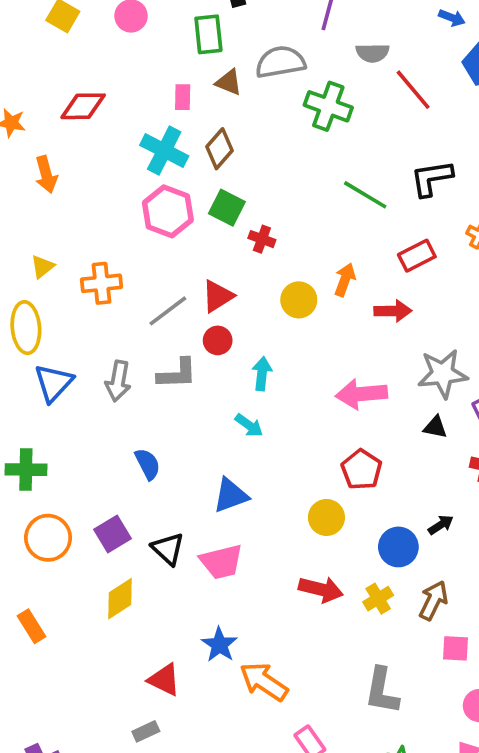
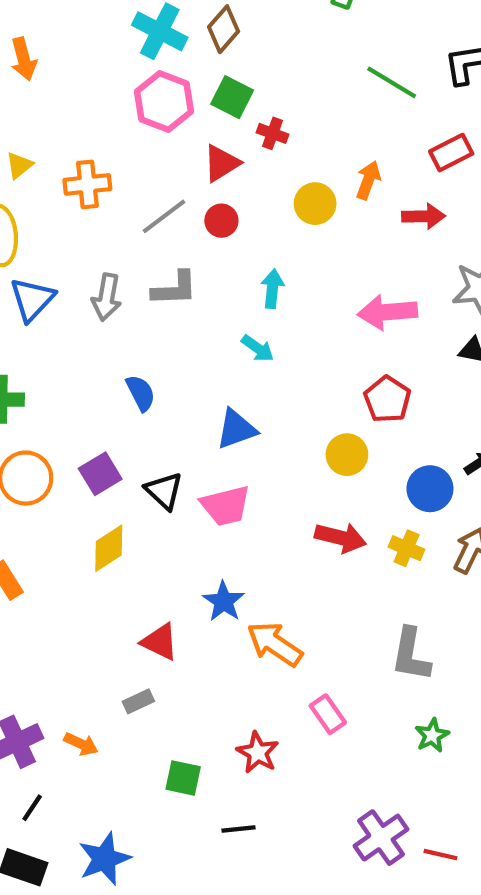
red triangle: (218, 296) -> (221, 163), moved
red circle: (218, 340) -> (221, 221), moved
yellow cross: (378, 599) -> (407, 548), turned -36

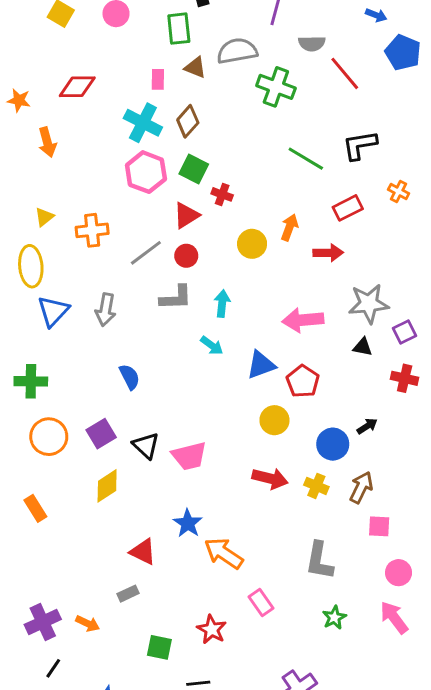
gray L-shape: (175, 289) -> (176, 298), moved
blue triangle: (236, 429) -> (261, 365), moved

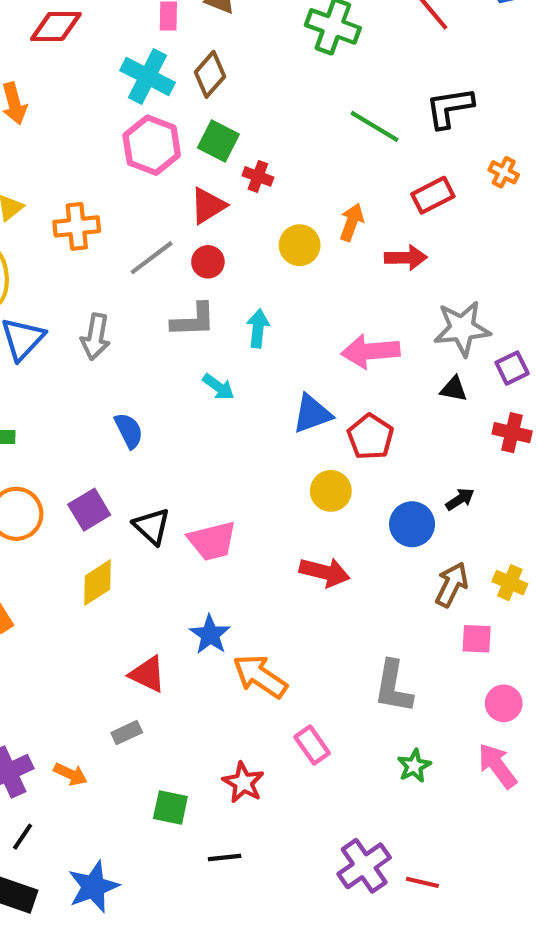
cyan arrow: (212, 345) -> (218, 387), moved
yellow cross: (316, 486) -> (510, 583), moved

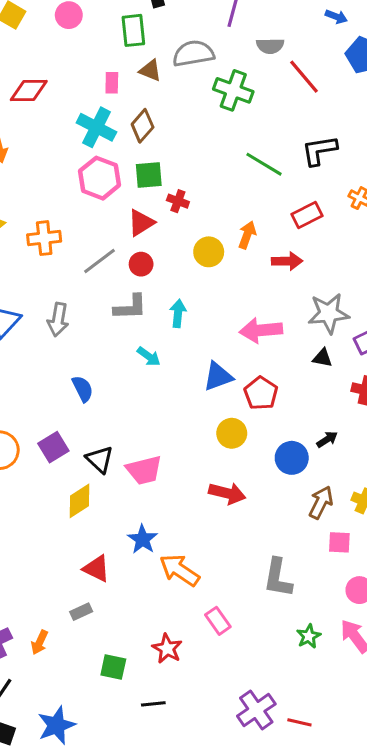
green square: (218, 141) -> (149, 175), turned -32
yellow diamond: (98, 583) -> (80, 501), moved
green star: (414, 766) -> (309, 636), moved
orange arrow: (70, 774) -> (40, 642), turned 90

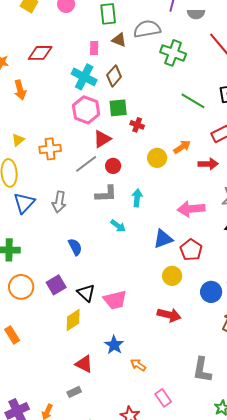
gray semicircle: (270, 46) -> (196, 14), moved
red triangle: (141, 223) -> (102, 139), moved
orange arrow: (247, 235) -> (182, 147), turned 36
orange arrow: (179, 570) -> (138, 365), size x0.6

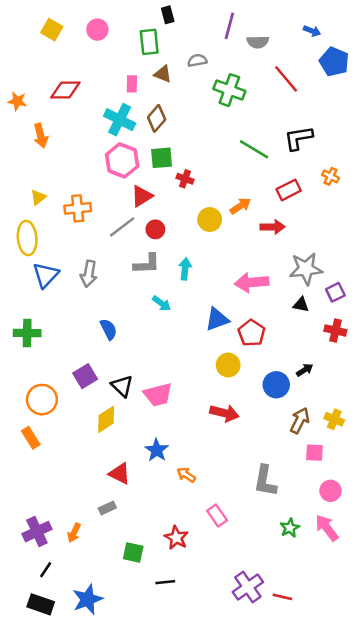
gray semicircle: (147, 29) -> (197, 60), size x0.6
orange circle: (21, 287) -> (42, 400), moved

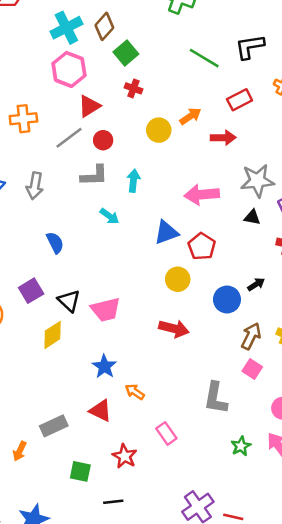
cyan cross: (120, 120) -> (66, 28), turned 36
green square: (162, 158) -> (126, 53), moved, turned -35
pink square: (314, 453) -> (252, 369), moved, turned 30
red triangle: (120, 474) -> (101, 411), moved
gray rectangle: (107, 508) -> (54, 426), size x1.5

